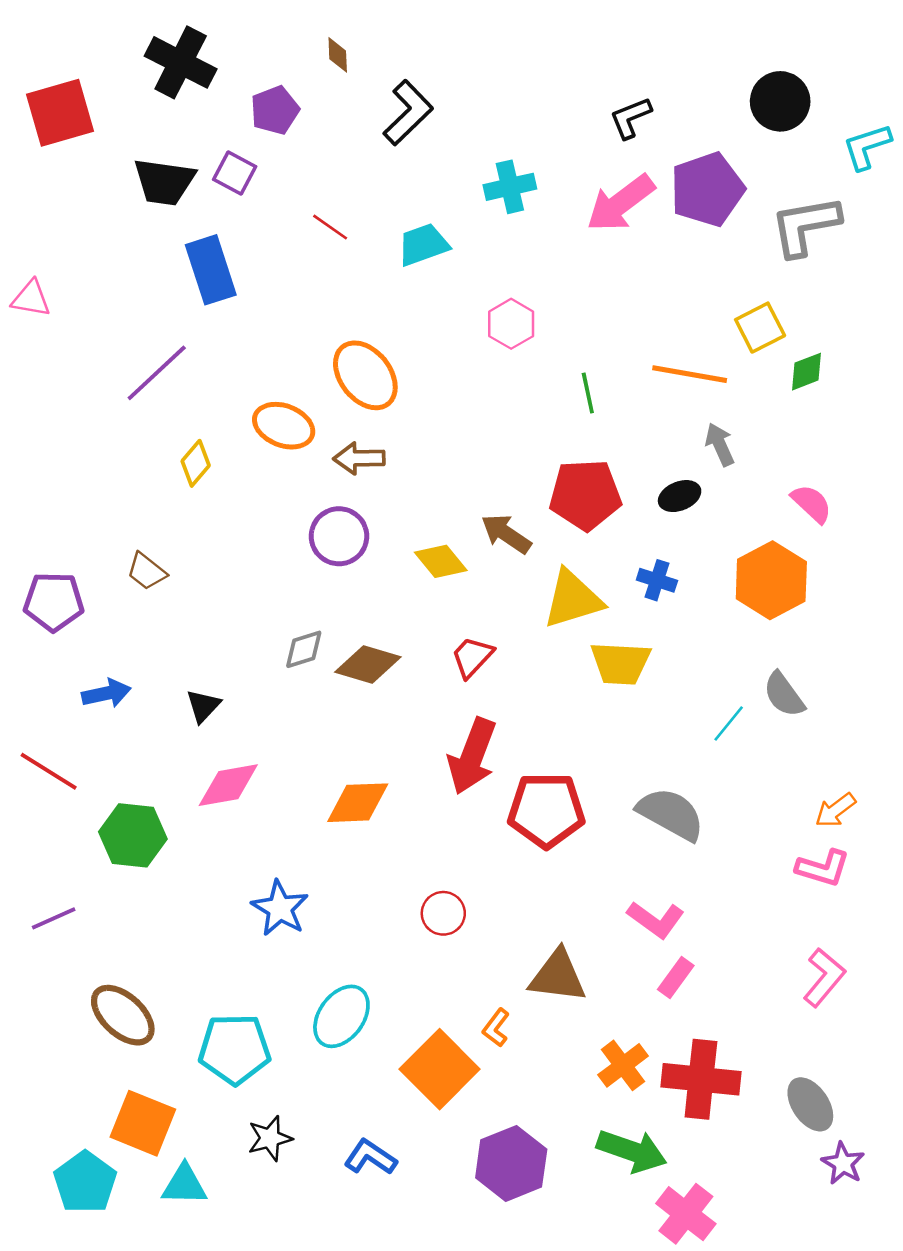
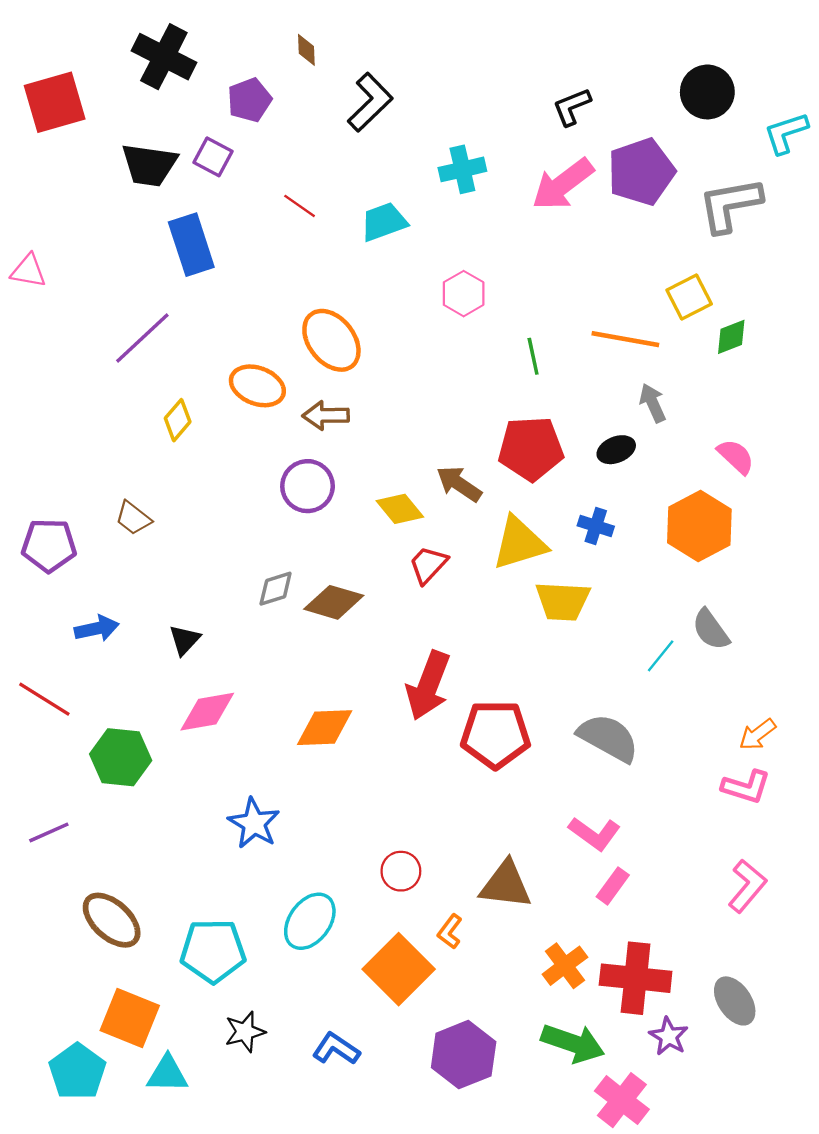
red trapezoid: (472, 657) -> (428, 565), moved
red circle: (443, 913) -> (401, 871), moved
purple star: (843, 1163) -> (669, 1036), moved

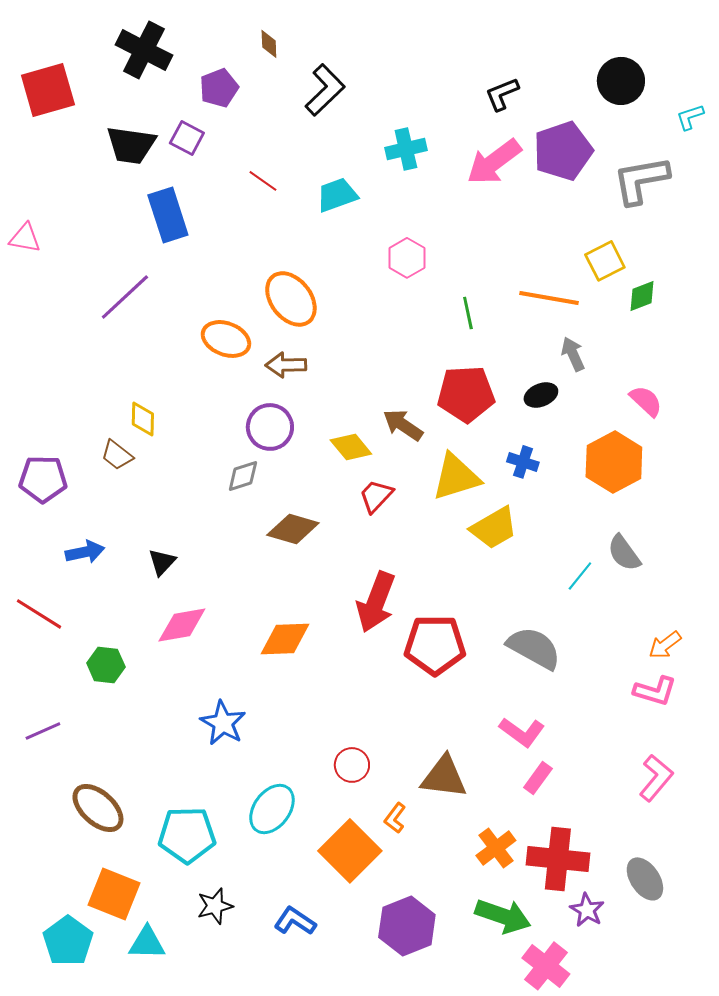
cyan L-shape: (786, 133) -> (690, 117), size x0.7
yellow diamond: (178, 420) -> (143, 419), moved, turned -39
gray diamond: (276, 589) -> (243, 476), moved
yellow trapezoid: (563, 601) -> (494, 528), turned -33
green hexagon: (121, 757) -> (106, 665), size x0.7

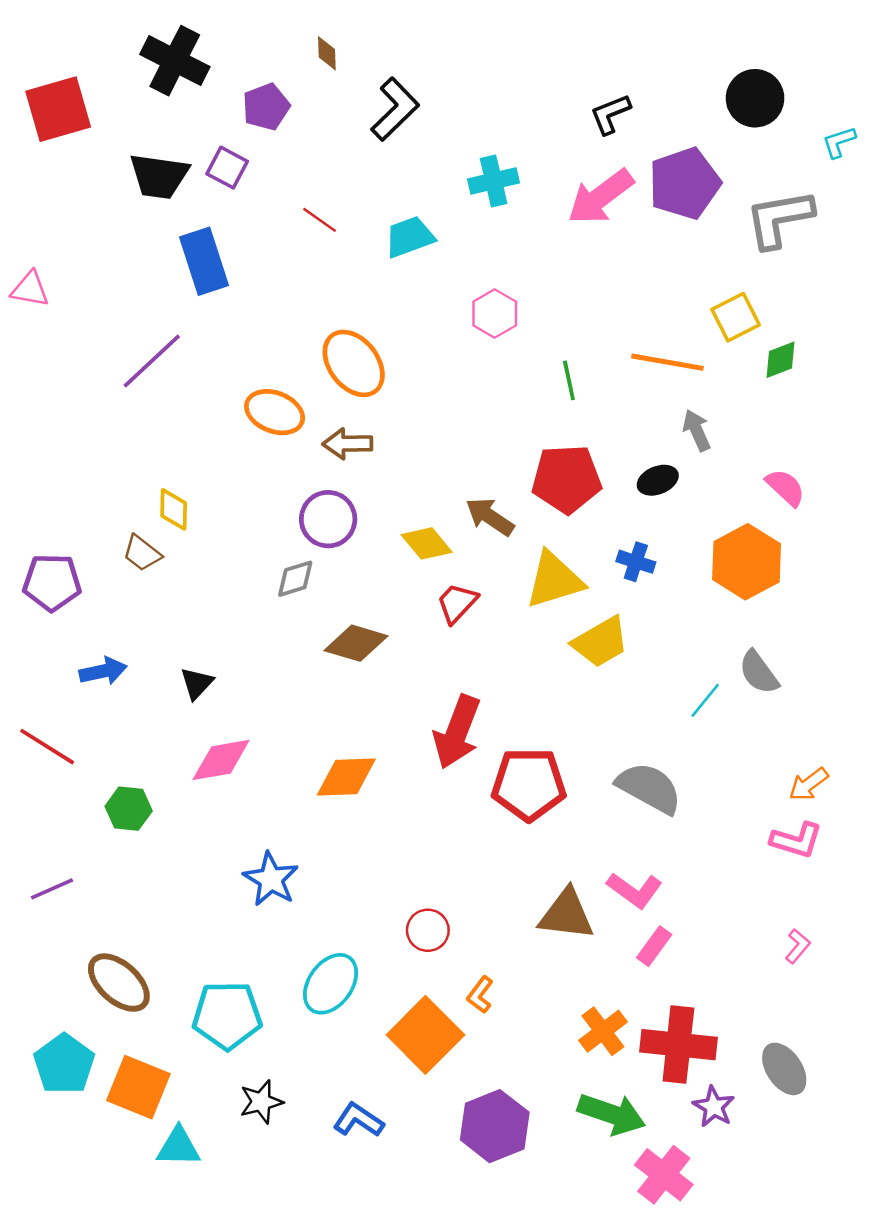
brown triangle: (444, 777) -> (566, 914), moved
pink L-shape: (656, 778) -> (798, 946), size x0.6
cyan pentagon: (68, 941) -> (64, 1064), moved

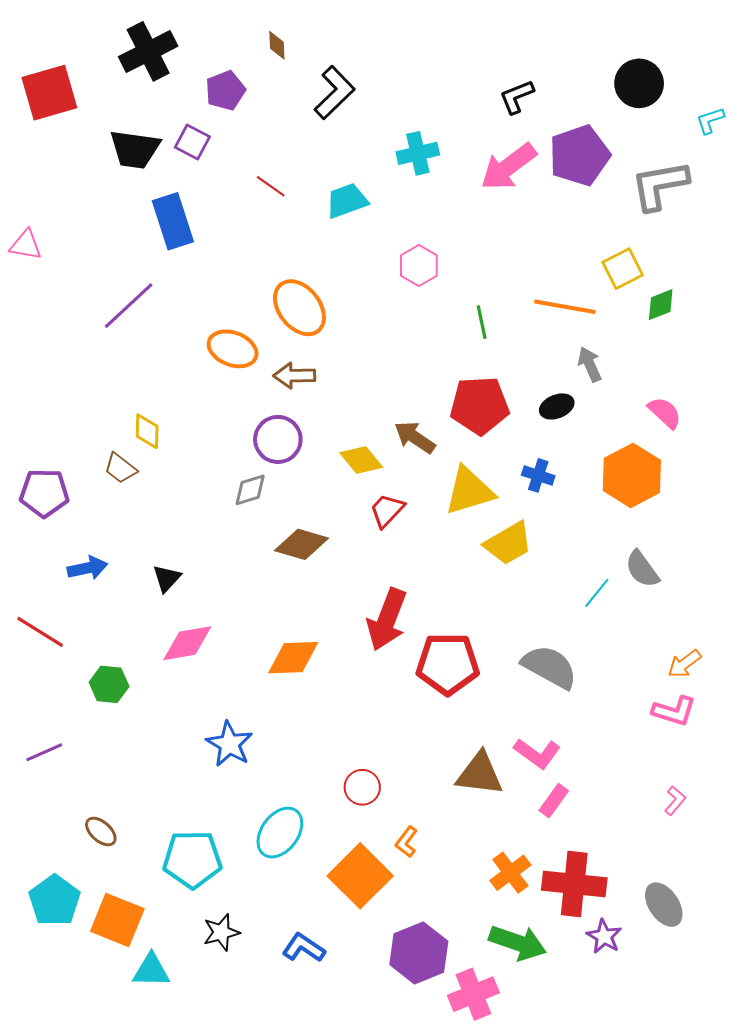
black cross: (175, 61) -> (148, 51), turned 36
brown ellipse: (119, 983) -> (101, 832), size x0.6
pink cross: (664, 1175) -> (473, 994), moved, turned 30

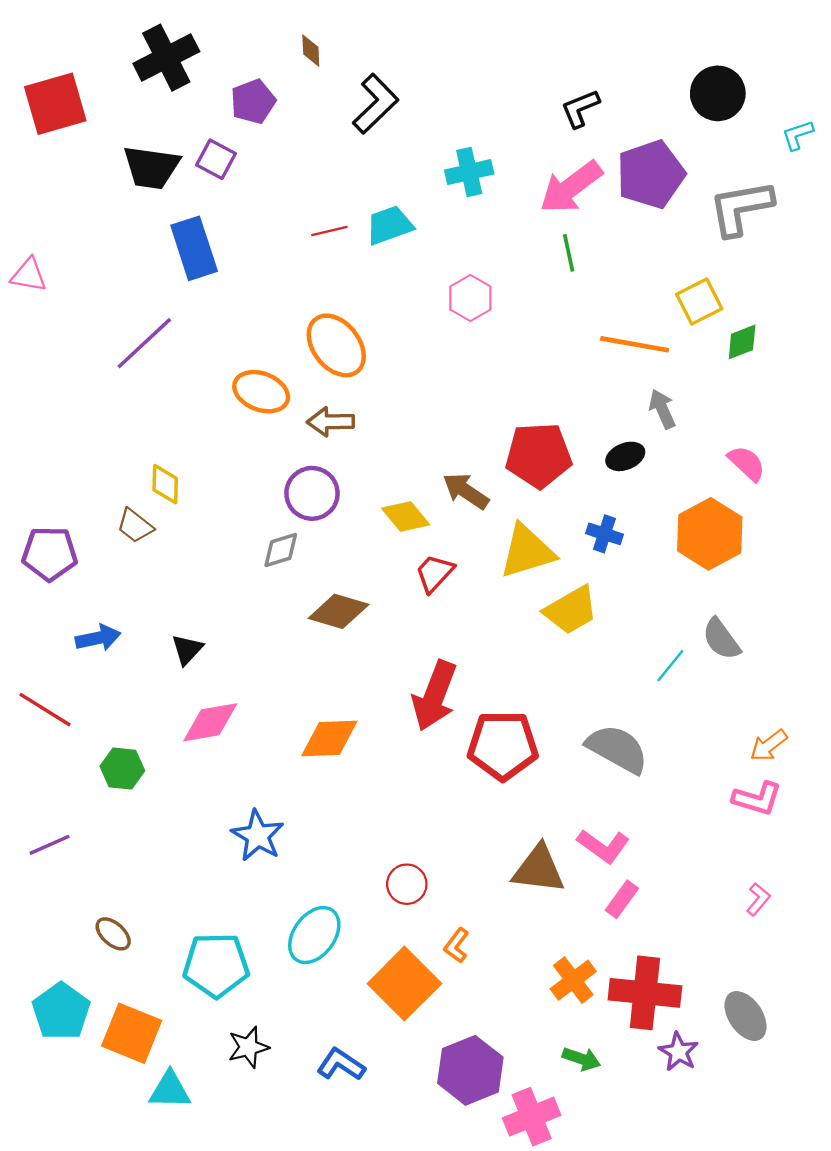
red line: (271, 186) -> (329, 231), moved, turned -48
green line: (482, 322) -> (569, 253), moved
green arrow: (518, 943) -> (581, 1059), size x0.6

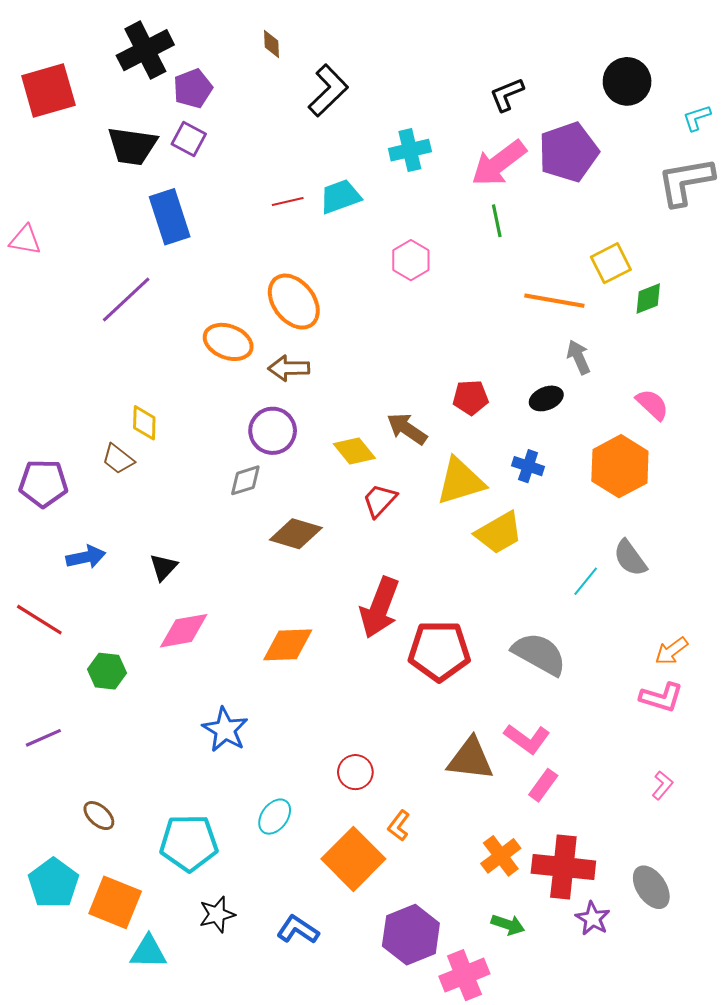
purple pentagon: (253, 101) -> (193, 88), moved
gray L-shape: (741, 208) -> (686, 181), moved
red pentagon: (539, 455) -> (471, 397), size x0.6
cyan ellipse: (314, 935) -> (275, 817), size x0.7

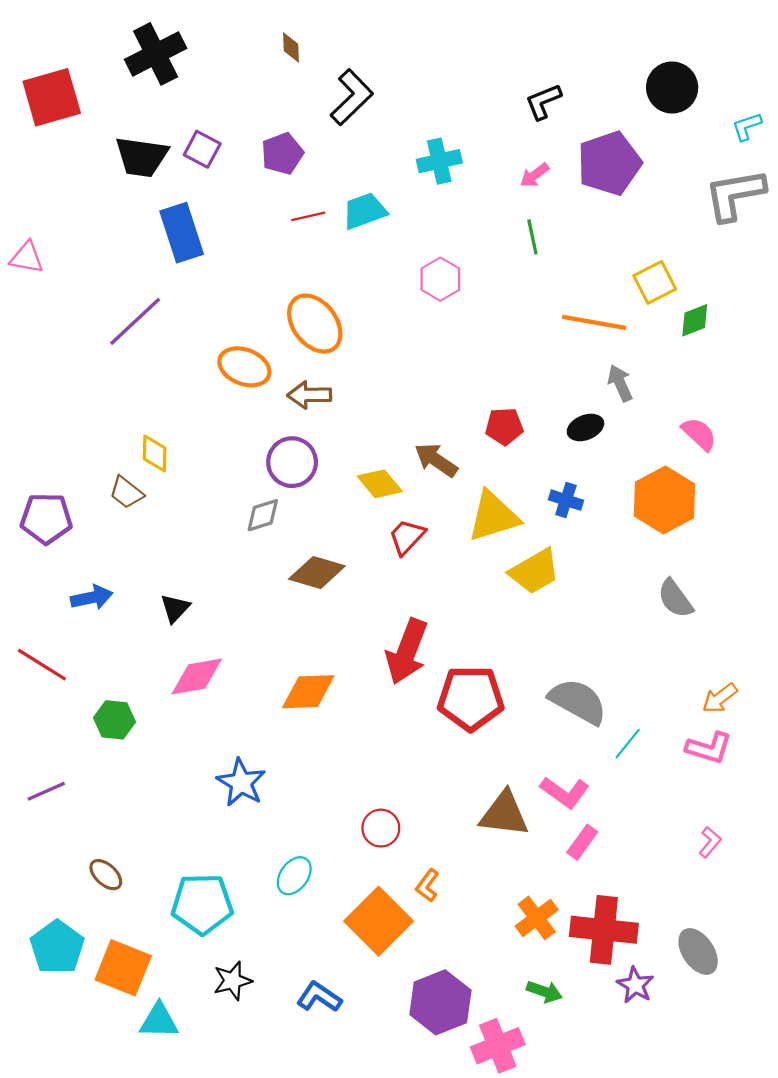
purple pentagon: (193, 88) -> (282, 154), moved
pink arrow: (499, 163) -> (535, 175), size x0.5
cyan line: (586, 581) -> (628, 744), moved

